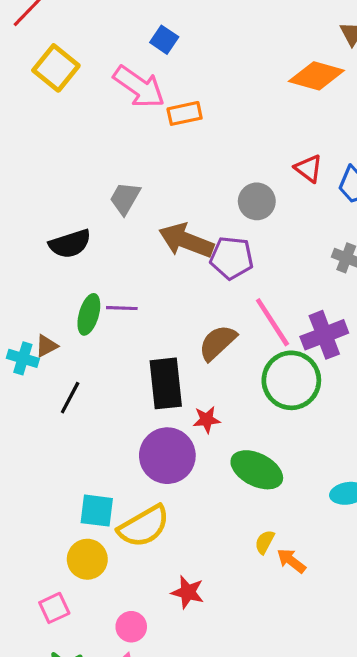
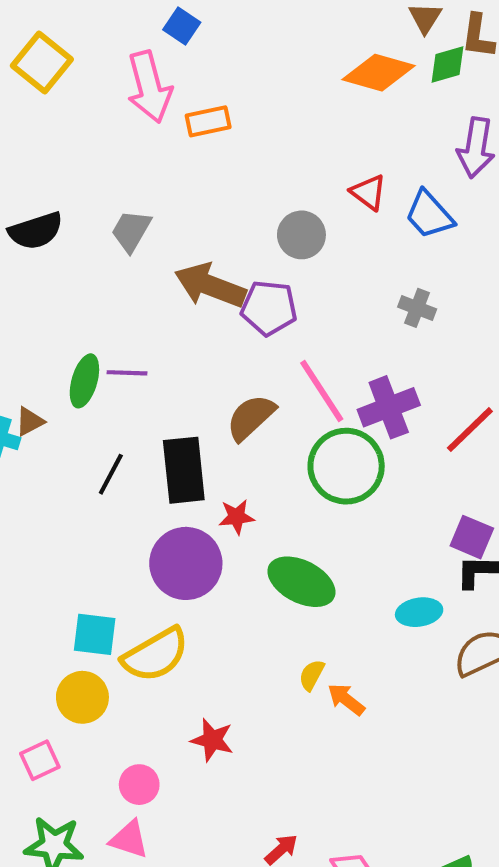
pink arrow: (139, 87) -> (149, 87), turned 40
black semicircle: (70, 244) -> (36, 231), moved
black line: (70, 398) -> (111, 474), moved

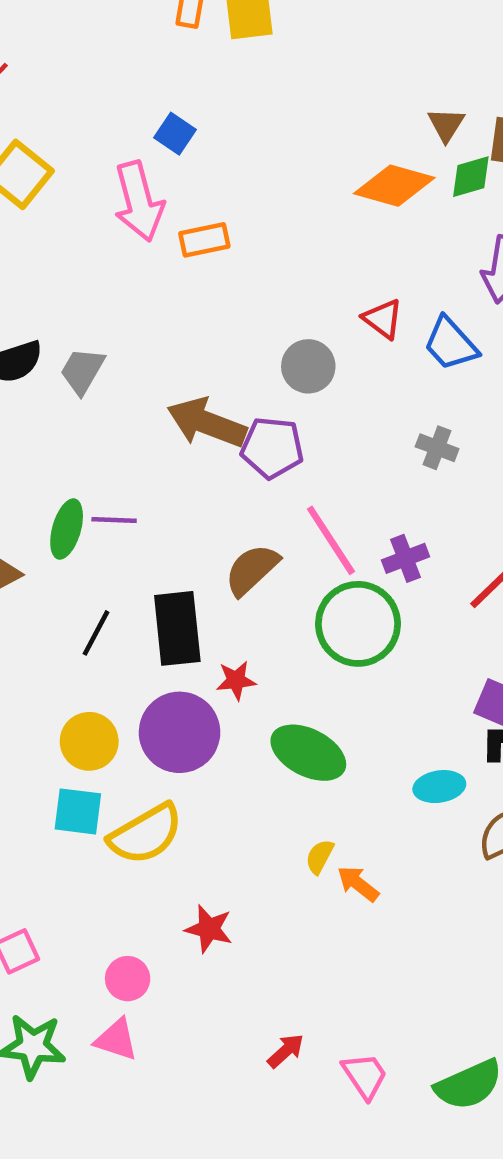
gray trapezoid: (131, 231) -> (82, 371), moved
purple cross: (389, 407) -> (405, 558), size x0.7
yellow circle: (82, 697) -> (89, 741), moved

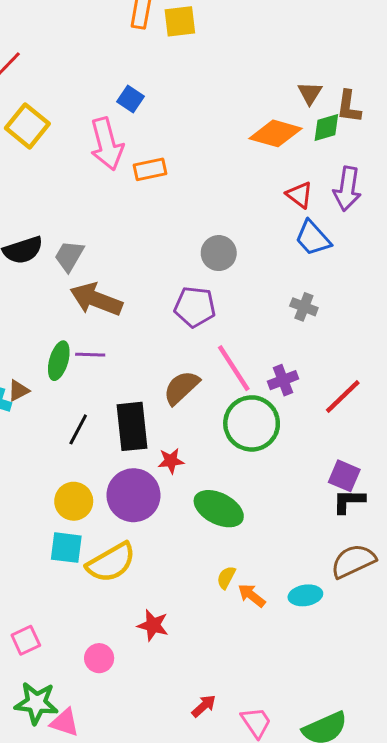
red triangle: (383, 319) -> (299, 195), moved
brown arrow: (207, 423) -> (96, 299), moved
cyan ellipse: (439, 787) -> (305, 595), moved
pink triangle: (116, 1040) -> (65, 722), moved

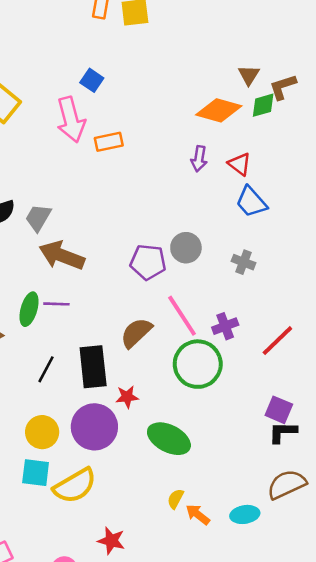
brown L-shape: (349, 107) -> (283, 87), turned 64
purple arrow: (347, 189) -> (199, 159), moved, size x0.7
gray circle: (219, 253) -> (186, 248), moved

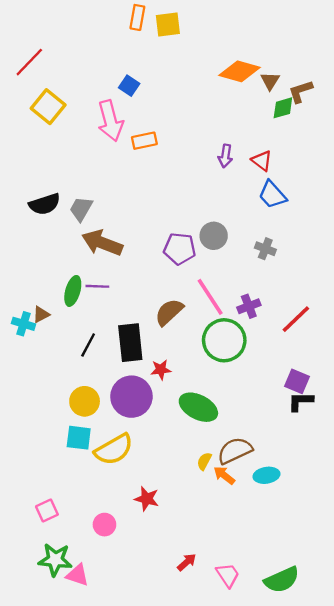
orange diamond: (219, 110) -> (239, 71), moved
brown semicircle: (287, 484) -> (235, 451), moved

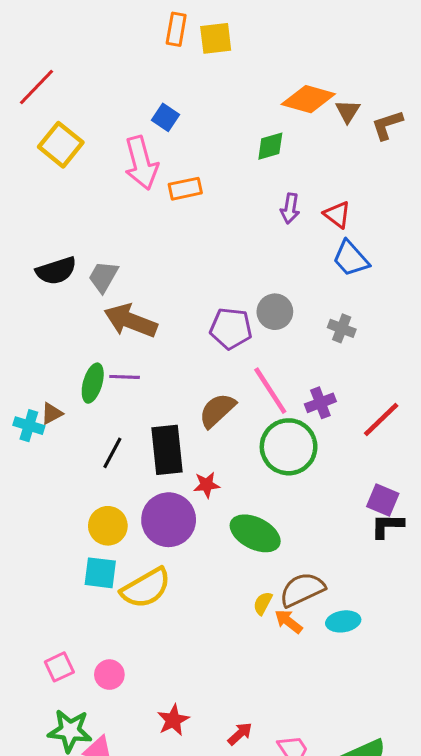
green diamond: (283, 108) -> (270, 146), moved
red star: (147, 499) -> (173, 720), moved, turned 30
pink circle: (104, 525) -> (109, 675), moved

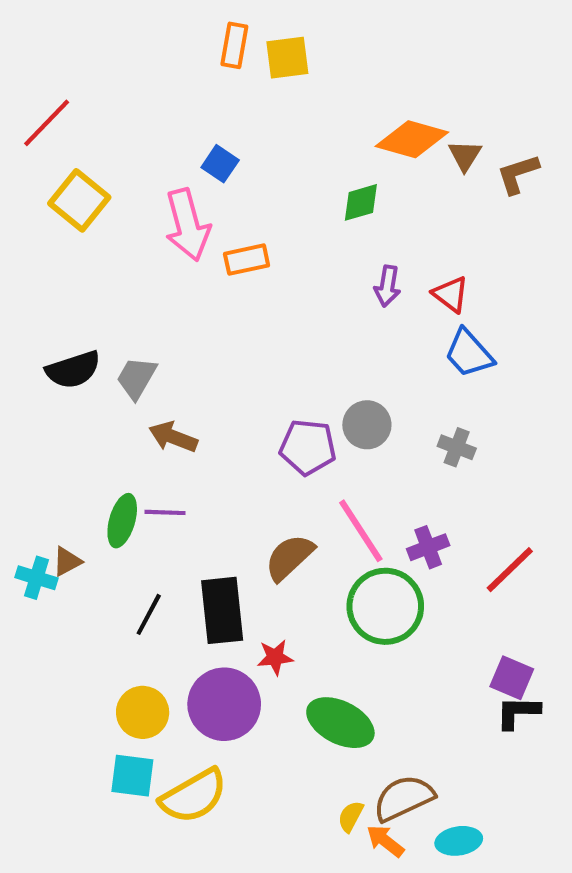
brown arrow: (131, 321) -> (173, 437), size x0.7

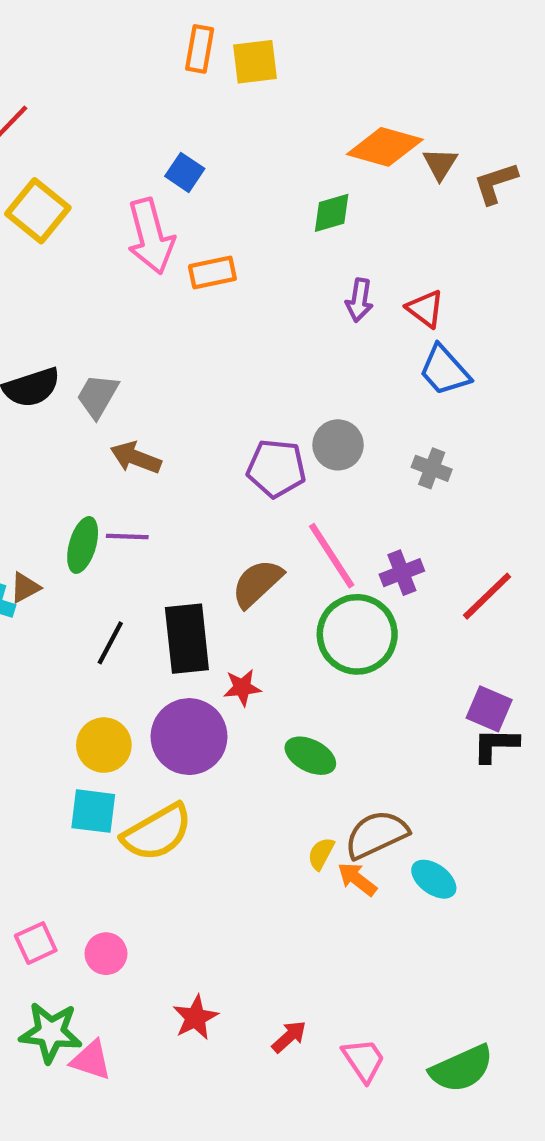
green ellipse: (340, 723) -> (310, 756), size x0.7
cyan ellipse: (459, 841) -> (434, 879), turned 45

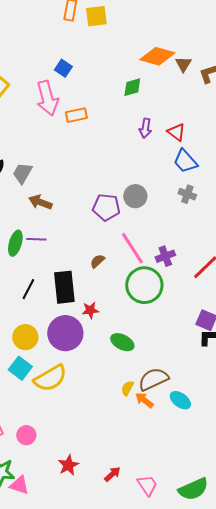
gray cross: (432, 468) -> (187, 194), moved
brown semicircle: (257, 583) -> (97, 261), size x0.6
cyan square: (93, 811) -> (20, 368), turned 30

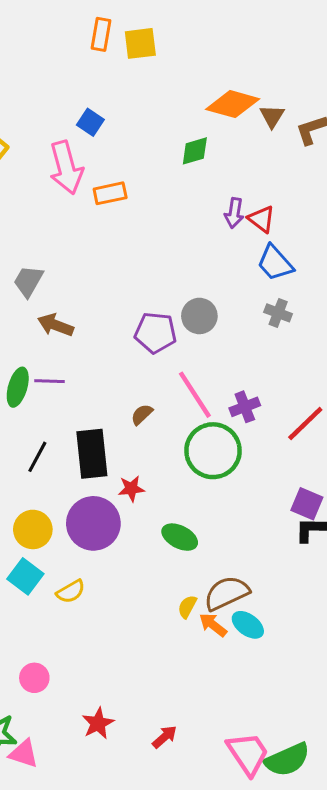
purple arrow: (145, 128) -> (234, 213), moved
yellow semicircle: (50, 378) -> (71, 592), size x0.6
cyan ellipse: (180, 400) -> (248, 625), moved
pink trapezoid: (147, 485) -> (248, 754), moved, size x1.4

